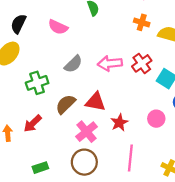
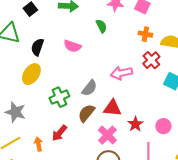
red cross: (142, 63) -> (151, 60), moved
gray semicircle: (73, 64) -> (89, 88), moved
pink circle: (156, 119) -> (163, 126), moved

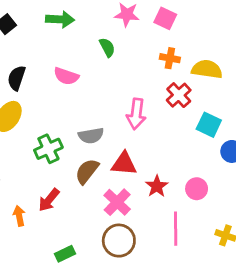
pink arrow: (121, 73) -> (136, 114), turned -70
gray semicircle: (89, 88) -> (91, 136), turned 42

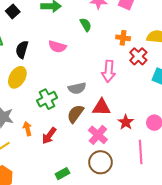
orange cross: (170, 58) -> (123, 38), moved
orange arrow: (19, 216) -> (27, 129), moved

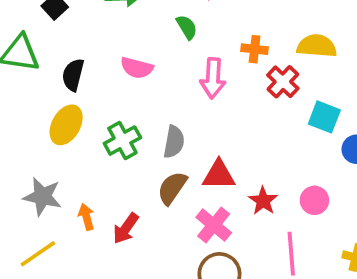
pink arrow: (109, 71) -> (213, 78), moved
gray semicircle: (77, 88) -> (174, 142), turned -66
green cross: (47, 99) -> (122, 141), moved

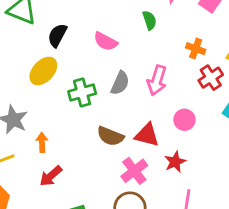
pink arrow: (213, 78) -> (157, 80), moved
gray semicircle: (174, 142) -> (120, 83), moved
brown semicircle: (172, 188) -> (110, 136), turned -116
pink circle: (314, 200) -> (184, 120), moved
red arrow: (126, 228) -> (51, 176), moved

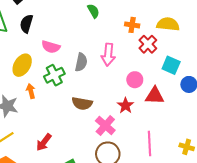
black semicircle: (57, 35) -> (26, 24), moved
pink semicircle: (106, 41) -> (51, 47), moved
red triangle: (147, 135) -> (155, 96), moved
orange arrow: (42, 142) -> (31, 91), moved
red star: (175, 162) -> (126, 106), moved

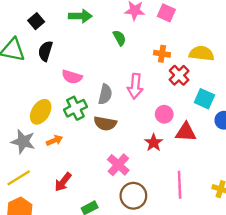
yellow ellipse: (22, 65) -> (41, 112), moved
orange arrow: (31, 91) -> (54, 140), moved, turned 80
brown semicircle: (82, 103) -> (105, 123), moved
pink cross: (105, 126) -> (118, 165), moved

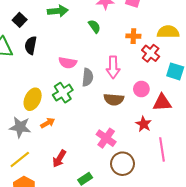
pink semicircle: (72, 77) -> (68, 63), moved
brown semicircle: (105, 123) -> (114, 99), moved
red star: (154, 143) -> (144, 124), moved

